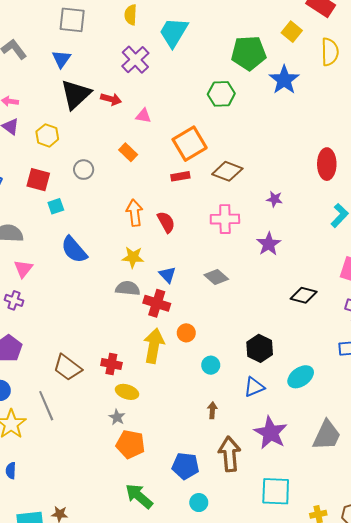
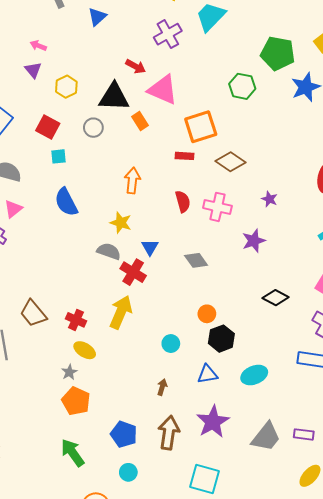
black triangle: (76, 94) -> (114, 97), moved, turned 32
pink triangle: (143, 116) -> (163, 90), size x2.0
red semicircle: (166, 222) -> (183, 201), moved
orange circle: (186, 333) -> (207, 314), moved

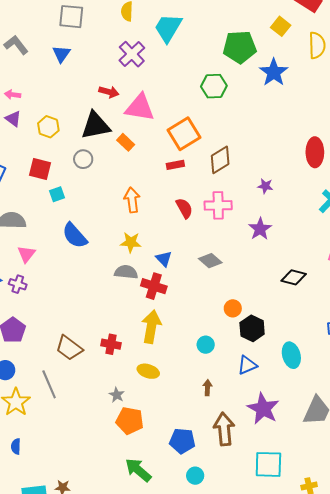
brown diamond: (231, 162) -> (220, 160), turned -52
yellow ellipse: (85, 350) -> (148, 371), moved
cyan ellipse: (254, 375) -> (291, 355), turned -70

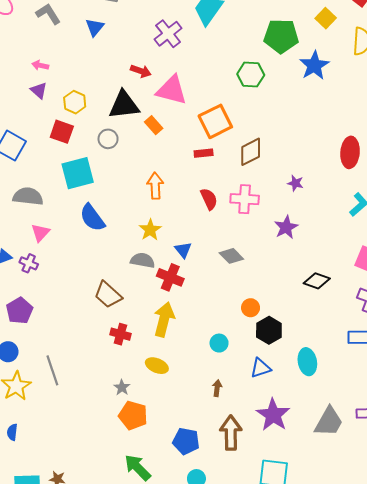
red square: (40, 169) -> (62, 132), moved
cyan square: (57, 194) -> (78, 173), size x2.0
yellow star: (131, 242) -> (150, 230), turned 30
brown trapezoid: (69, 348) -> (108, 295), moved

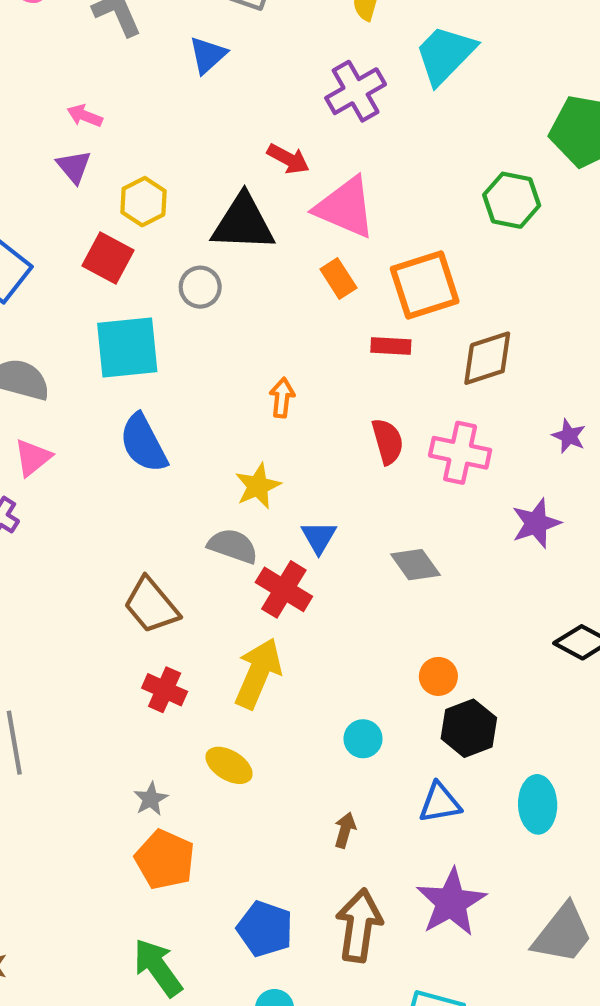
orange rectangle: (154, 125) -> (338, 278), moved
orange arrow: (155, 186) -> (282, 398), size x0.7

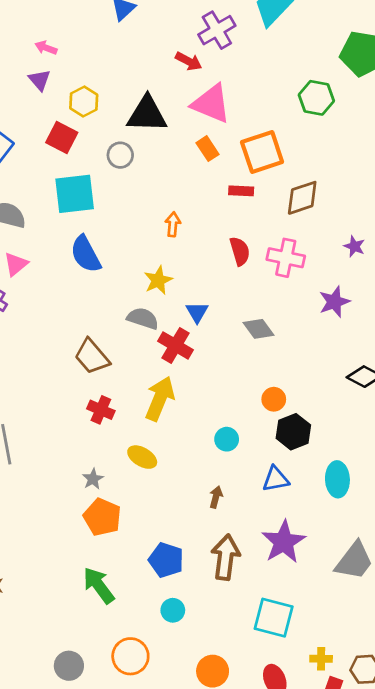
red arrow: (288, 159) -> (189, 61), moved

